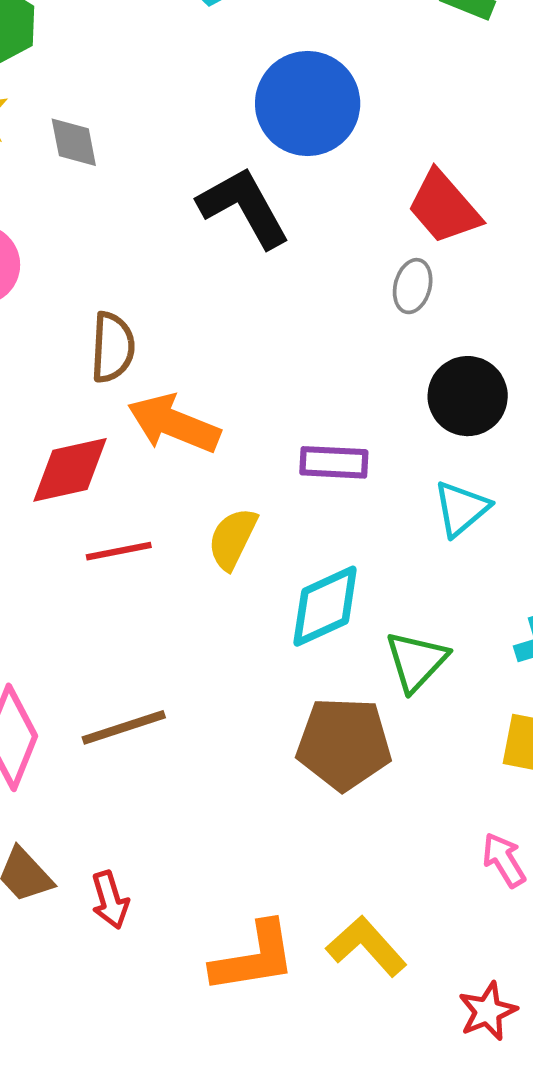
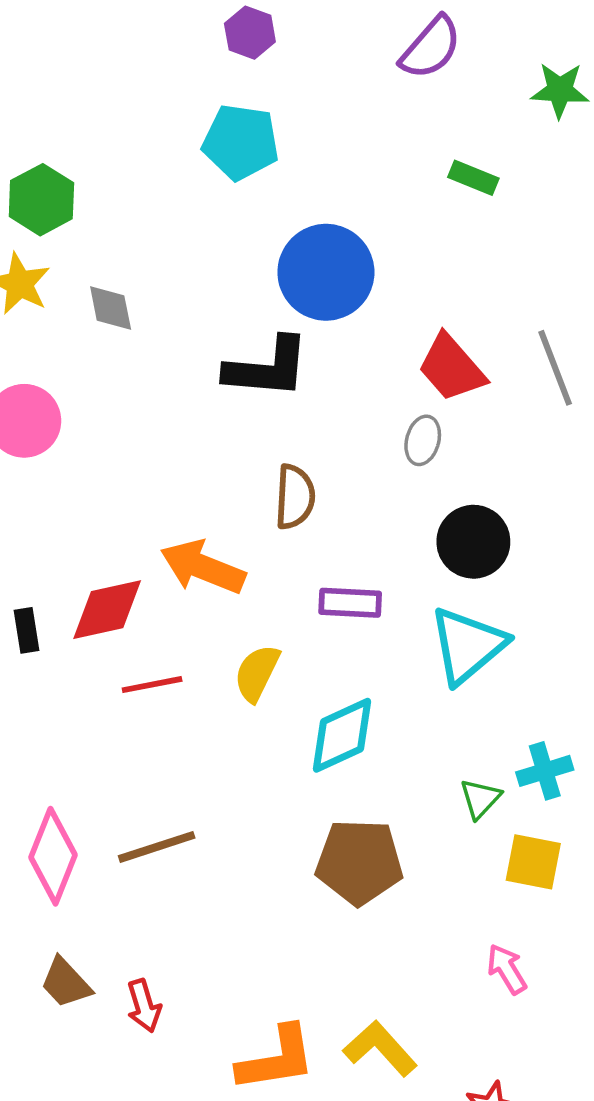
black L-shape: (244, 207) -> (267, 368), turned 124
brown semicircle: (113, 347) -> (295, 497), moved
cyan triangle: (461, 509) -> (468, 645), size x1.5
green triangle: (416, 661) -> (480, 799), moved, size x0.7

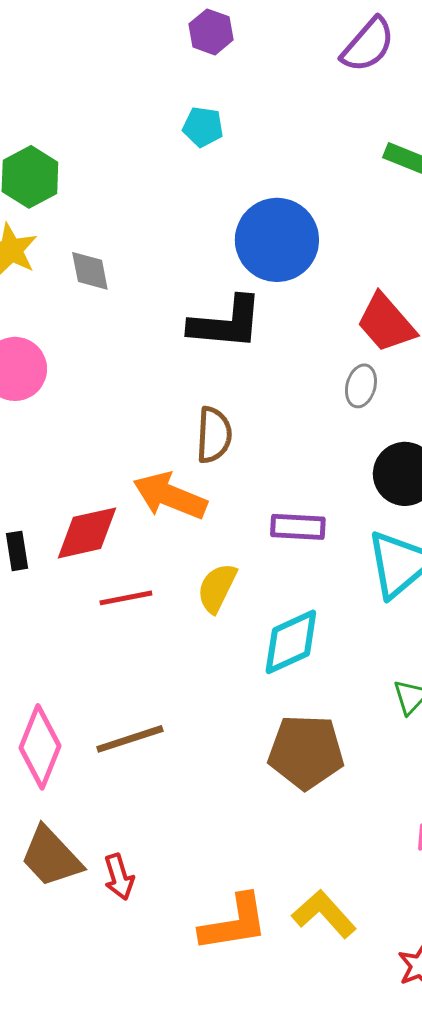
cyan pentagon: (241, 142) -> (203, 127), size x0.6
brown semicircle: (295, 497) -> (214, 435), moved
brown trapezoid: (66, 983) -> (51, 857), size x1.4

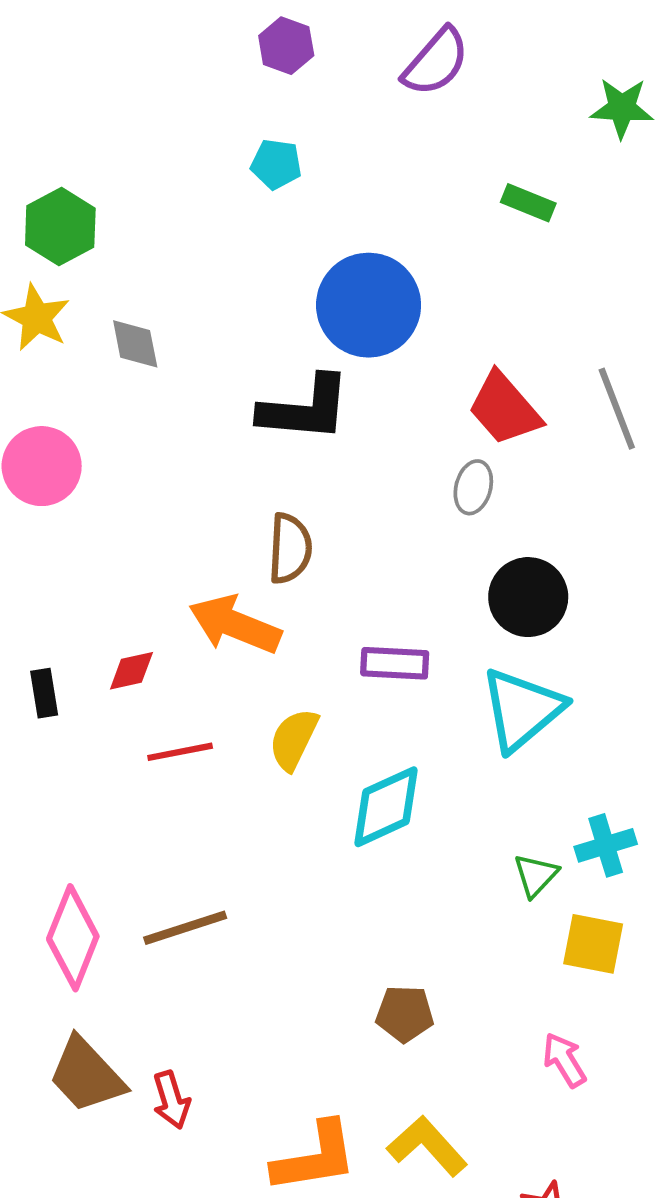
purple semicircle: (368, 45) -> (436, 62), moved
red diamond: (87, 533) -> (131, 671), size x0.6
brown pentagon: (306, 752) -> (405, 1014), moved, size x0.6

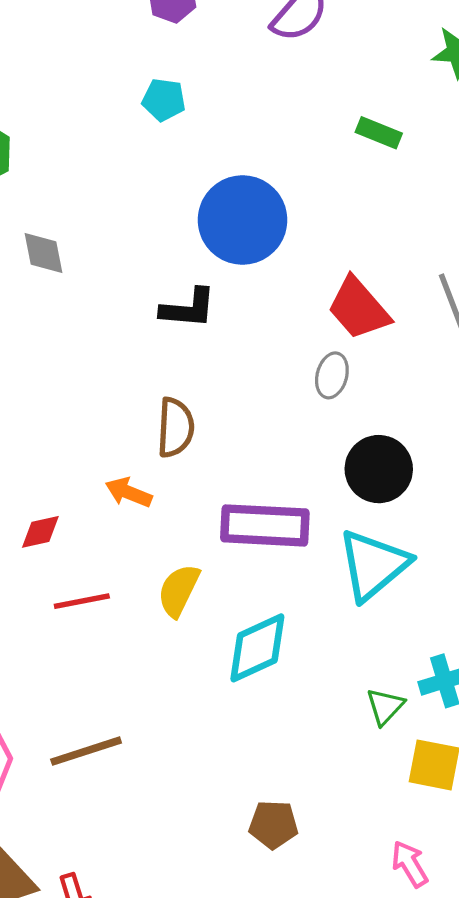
black L-shape: (305, 409) -> (188, 308), size x0.7
orange arrow: (235, 625) -> (129, 492), size x0.6
purple rectangle: (395, 663) -> (265, 525), size x1.5

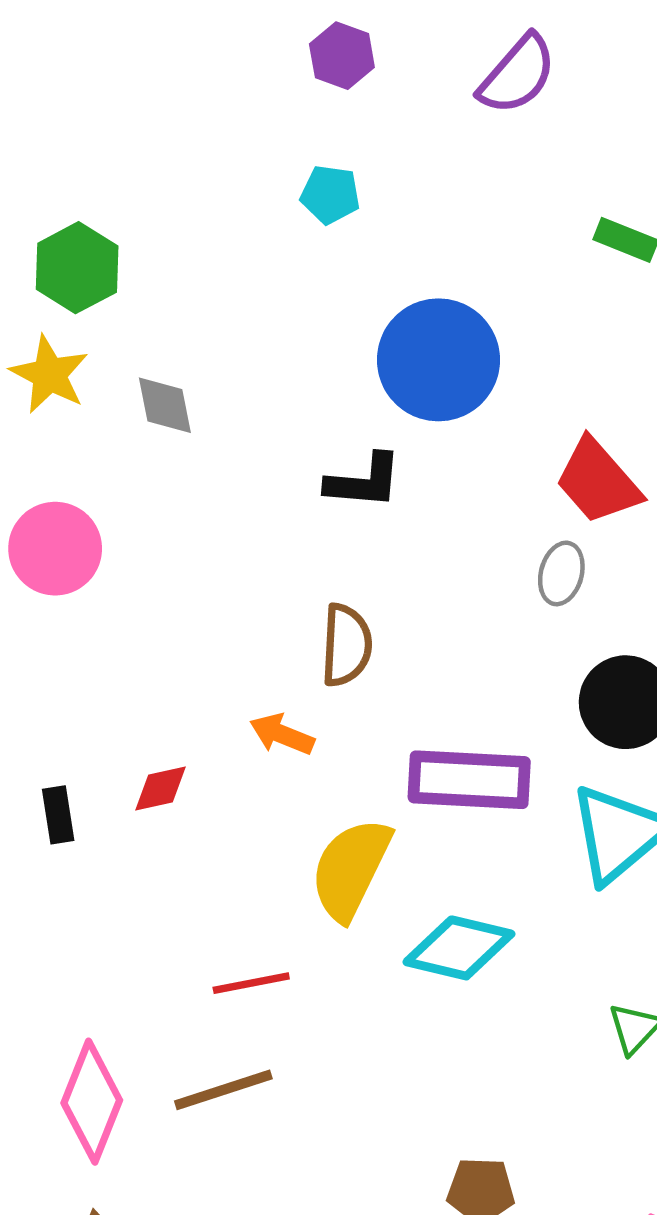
yellow semicircle: (179, 590) -> (351, 869), size x1.4
red line: (82, 601) -> (251, 983), moved
cyan diamond: (257, 648) -> (459, 948), turned 38

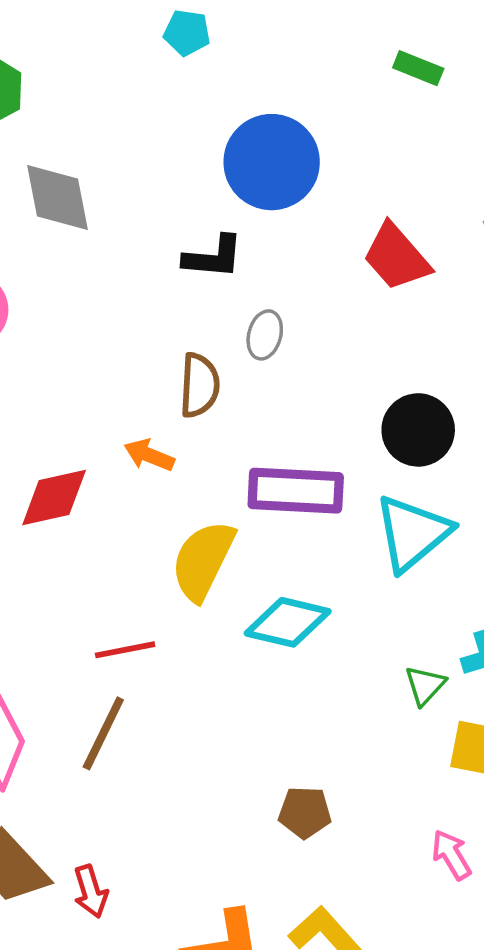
gray diamond: (165, 405) -> (57, 198), size x1.5
gray ellipse: (561, 573) -> (265, 335), moved
red diamond: (161, 789) -> (54, 498), size x1.6
brown line: (223, 1090) -> (103, 733), turned -46

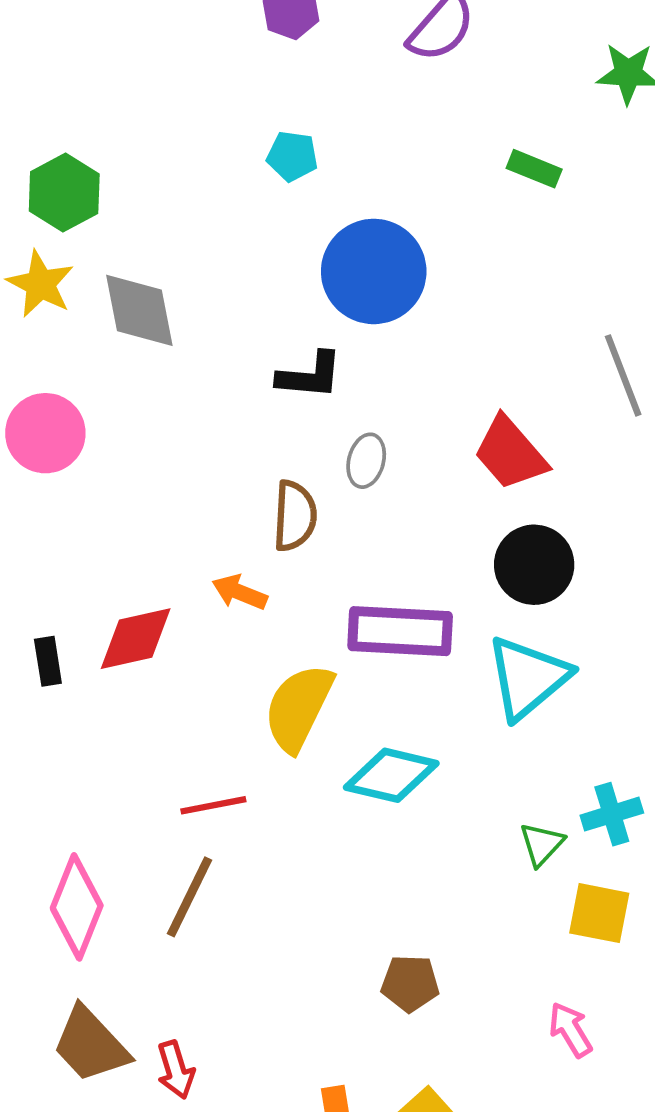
cyan pentagon: (187, 33) -> (292, 156), moved
red trapezoid: (396, 257) -> (510, 453), moved

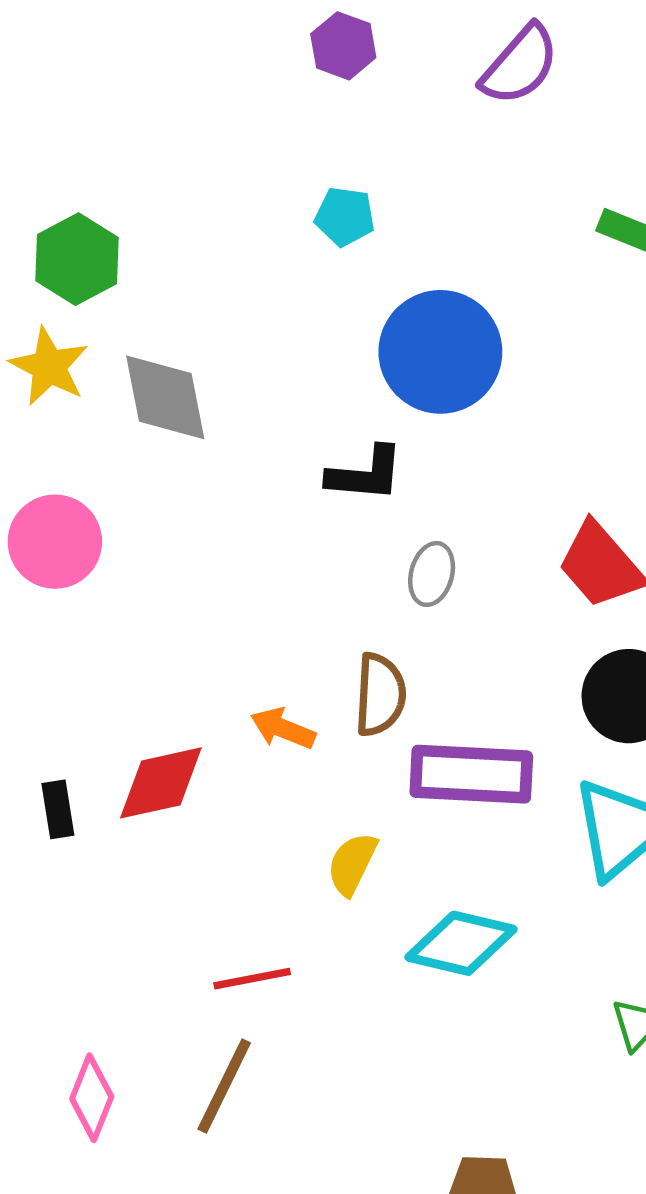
brown semicircle: (295, 516) -> (380, 695), moved
yellow semicircle: (299, 708) -> (352, 864), size x0.6
pink diamond: (77, 907) -> (92, 1098), size x0.7

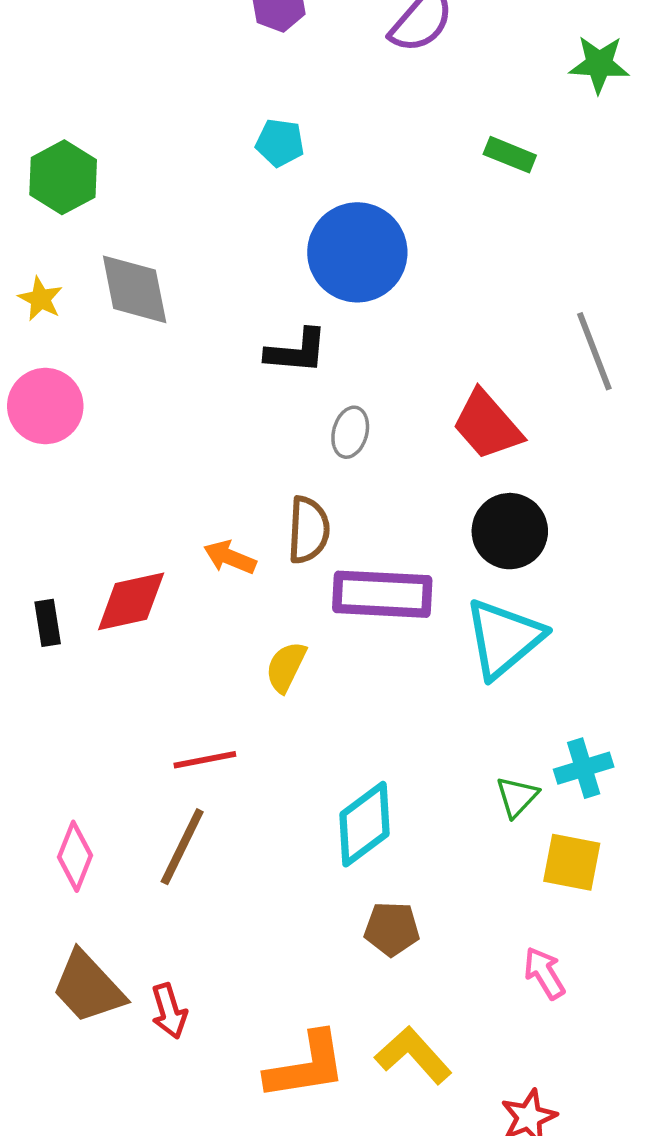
yellow star: (49, 367) -> (40, 299), moved, size x0.7
cyan diamond: (461, 943) -> (364, 824), moved, turned -50

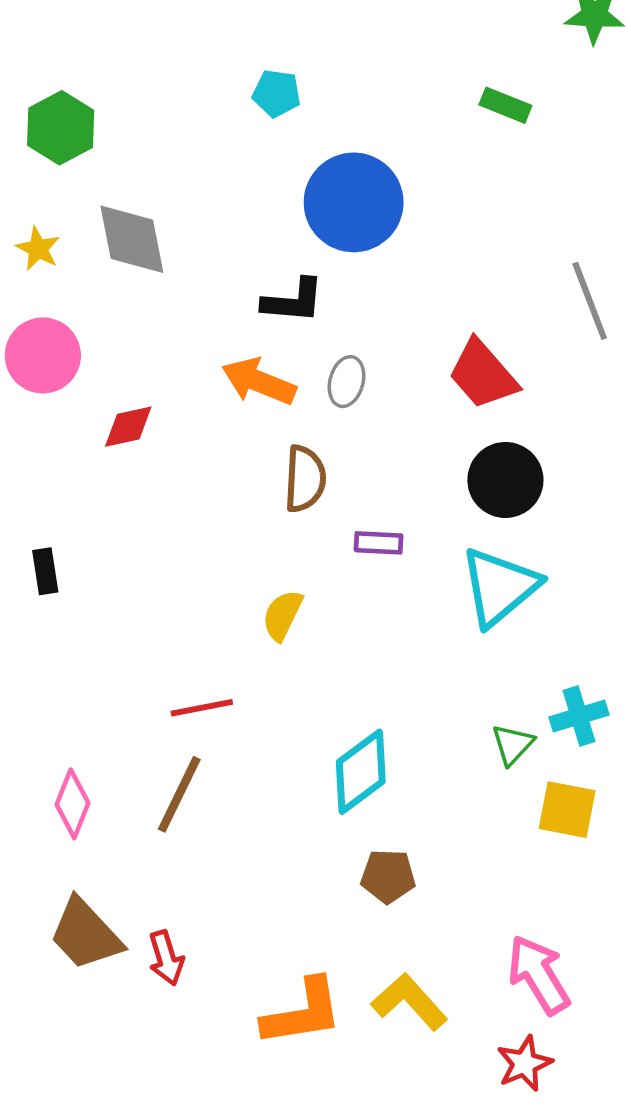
orange arrow: (230, 557) -> (259, 382), moved, size x1.4
purple rectangle: (382, 594) -> (379, 543), size x0.5
red diamond: (131, 601) -> (128, 427), moved, size x0.7
pink arrow: (544, 973) -> (539, 975), moved, size x1.5

